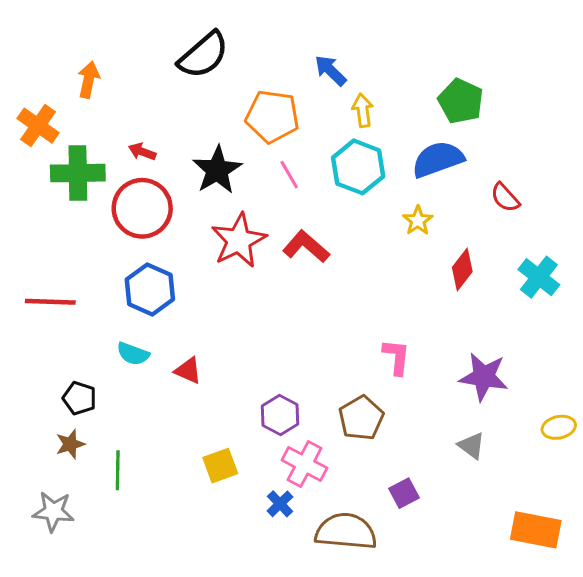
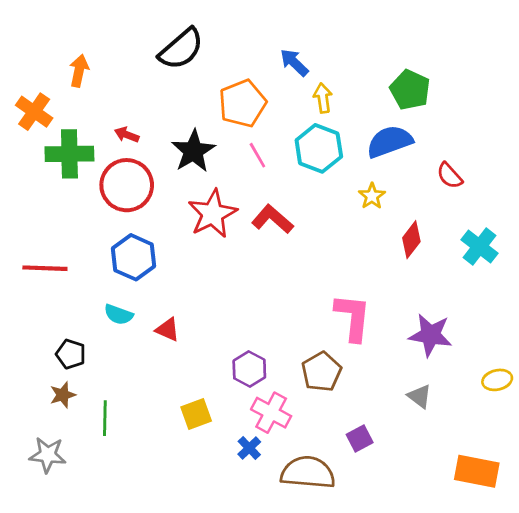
orange pentagon: (272, 116) -> (242, 103), turned -30
pink L-shape: (396, 357) -> (353, 317), size x1.5

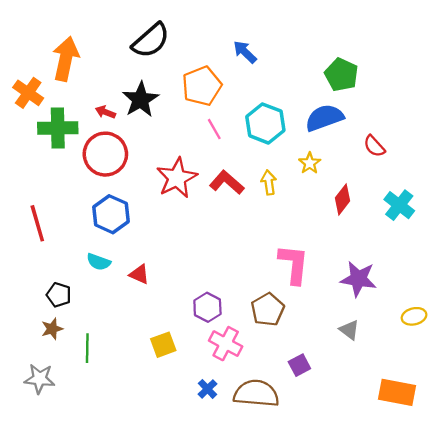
orange arrow: (79, 71) -> (66, 59), size x1.6
yellow arrow: (323, 98) -> (269, 182), moved
black star: (193, 151) -> (141, 100), moved
red line: (45, 268) -> (37, 223), turned 72
blue cross: (249, 448) -> (207, 389), moved

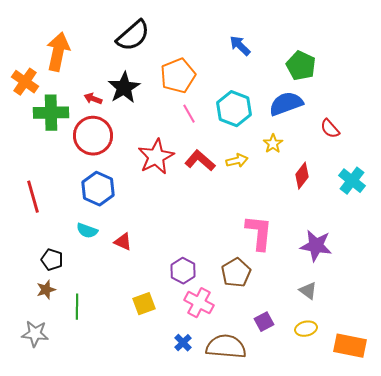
blue arrow: (245, 52) -> (240, 46), moved
yellow arrow: (269, 182) -> (237, 161), turned 85
yellow ellipse: (414, 316) -> (306, 329), moved

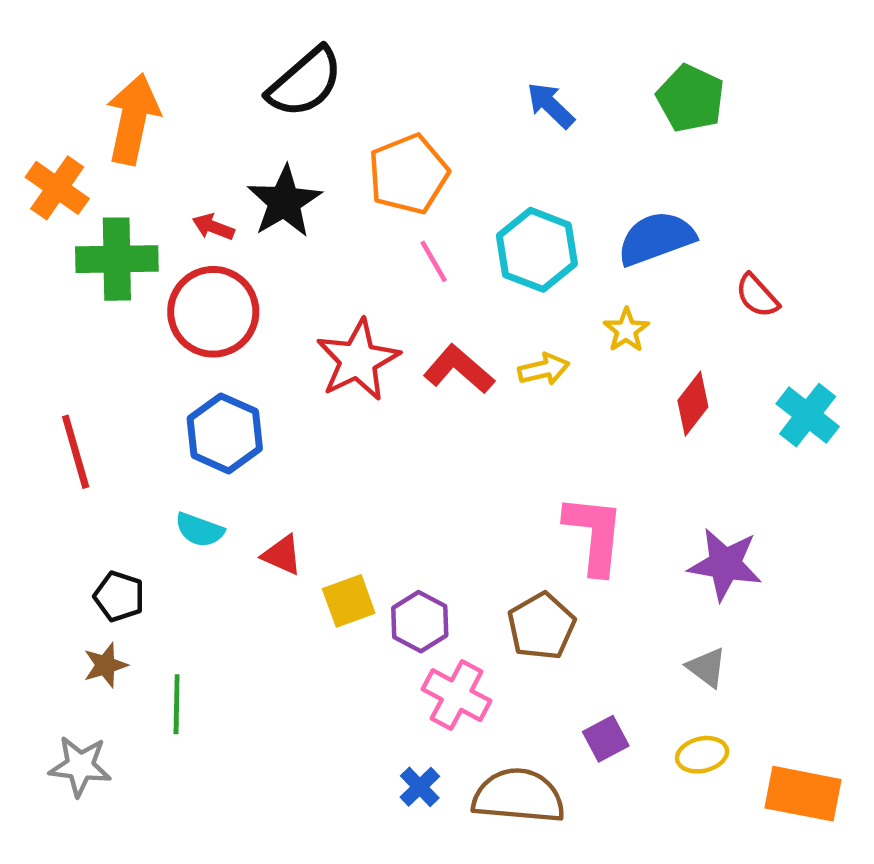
green pentagon: (301, 66) -> (691, 98), moved
yellow square: (144, 304) -> (349, 601), moved

